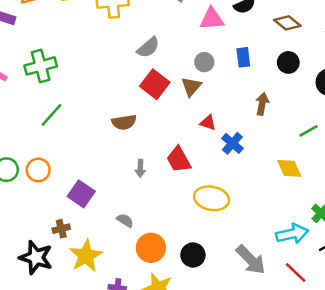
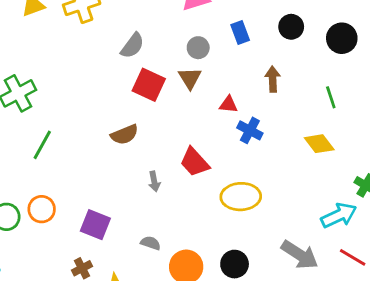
red triangle: (208, 123) -> (228, 105), moved
green line: (308, 131) -> (331, 97), turned -66

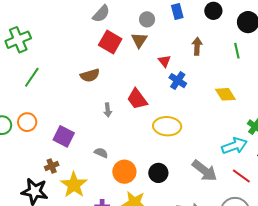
green line: (331, 97) -> (237, 51), moved
red triangle: (228, 105) -> (165, 61), turned 40

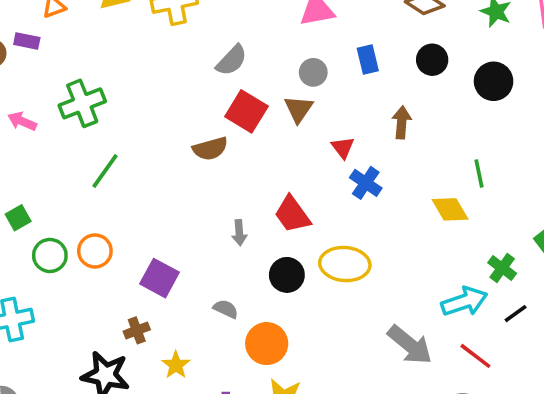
green line: (237, 51) -> (479, 174), moved
brown semicircle: (90, 75) -> (210, 149), moved
black circle: (158, 173) -> (287, 275), moved
yellow star: (74, 185) -> (176, 365), size x0.6

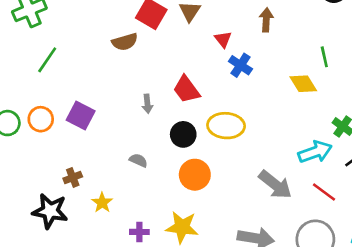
purple square: (160, 278) -> (81, 116), moved
orange circle: (267, 344) -> (195, 175), moved

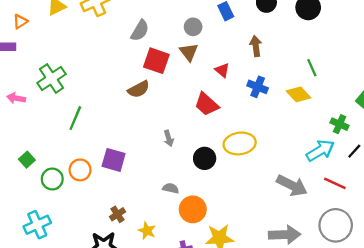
blue cross: (240, 65) -> (258, 87), moved
red trapezoid: (186, 89) -> (207, 104), moved
orange circle: (195, 175) -> (193, 209), moved

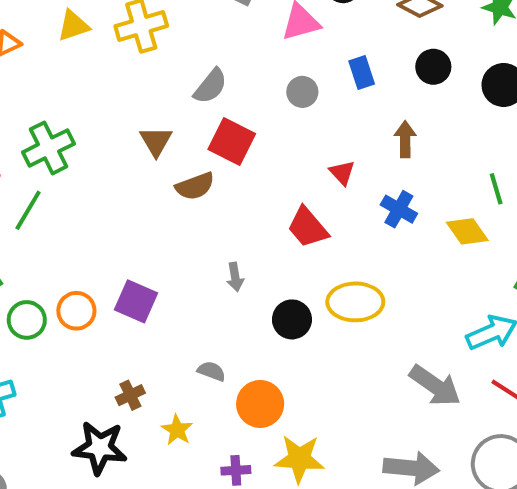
brown triangle: (189, 52) -> (156, 141), moved
green line: (75, 118) -> (28, 210), moved
gray semicircle: (171, 188) -> (211, 371), moved

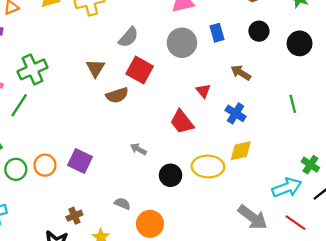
gray circle: (302, 92) -> (182, 43), size x1.6
brown arrow: (405, 139) -> (241, 73), turned -60
yellow diamond: (467, 231) -> (241, 151), moved, turned -70
gray arrow: (235, 277) -> (138, 149), turned 126

